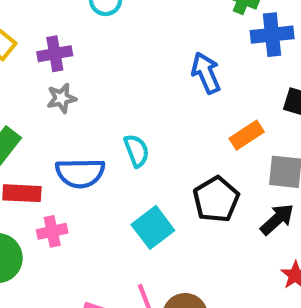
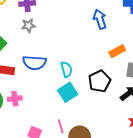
cyan semicircle: (137, 151) -> (66, 69), moved
pink cross: (52, 231) -> (15, 99), moved

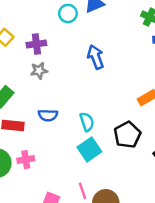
blue arrow: (100, 19) -> (96, 57), moved
blue semicircle: (34, 63) -> (48, 115), size x0.7

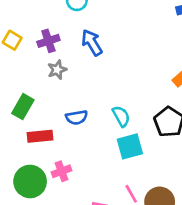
blue arrow: (96, 57) -> (92, 43), moved
cyan square: (89, 149) -> (130, 146), turned 30

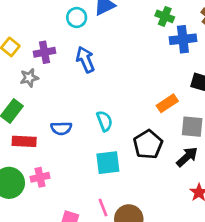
gray star: (57, 70) -> (29, 78), moved
cyan semicircle: (121, 116) -> (104, 121), moved

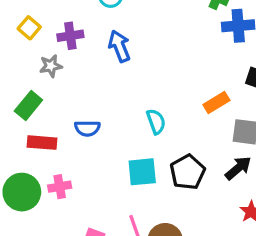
cyan semicircle: (104, 121) -> (156, 122), moved
black pentagon: (148, 144) -> (187, 172), moved

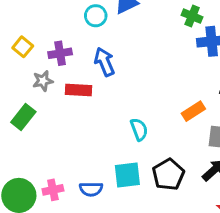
blue semicircle: (87, 128) -> (91, 189), moved
red rectangle: (42, 143) -> (78, 90), moved

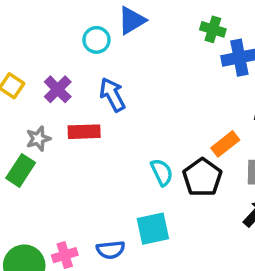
purple cross: (60, 53) -> (58, 89), turned -30
gray star: (43, 81) -> (38, 139), moved
black pentagon: (168, 174) -> (202, 177), moved

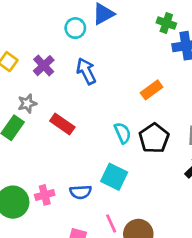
red rectangle: (84, 132) -> (62, 124), moved, turned 35
orange rectangle: (225, 144) -> (152, 90), moved
cyan square: (153, 229) -> (114, 177), turned 36

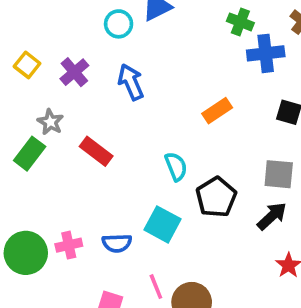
gray star: (27, 103) -> (50, 122), turned -30
black pentagon: (154, 138) -> (216, 197), moved

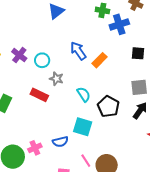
cyan circle: (119, 24) -> (42, 60), moved
blue arrow: (131, 82) -> (78, 51), moved
gray star: (50, 122) -> (56, 79), moved

